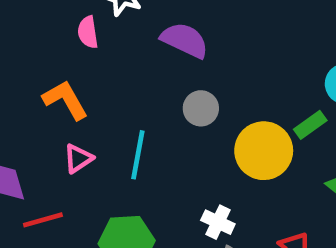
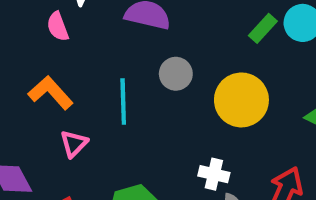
green rectangle: (310, 125) -> (263, 28), moved
cyan line: (138, 155) -> (123, 101), moved

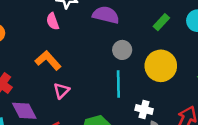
green rectangle: (263, 28) -> (161, 22), moved
cyan line: (123, 101) -> (118, 84), moved

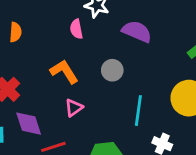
gray circle: (122, 50) -> (112, 70), moved

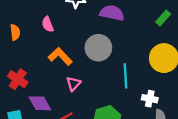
pink semicircle: (76, 29) -> (48, 24), moved
gray circle: (112, 70) -> (98, 48), size x1.5

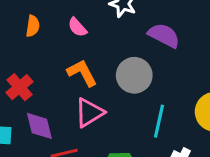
pink semicircle: (48, 24) -> (77, 27), turned -35
pink triangle: (73, 84) -> (89, 113), size x1.5

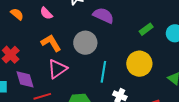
orange semicircle: (33, 26) -> (17, 14), turned -56

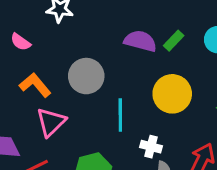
purple semicircle: (103, 15) -> (140, 41), moved

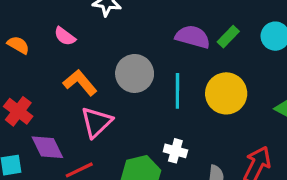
cyan line: (120, 115) -> (177, 91), moved
white cross: (151, 147) -> (175, 151), moved

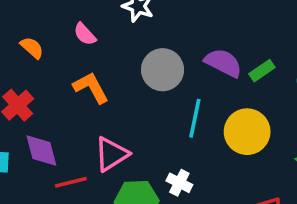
orange semicircle: (18, 45) -> (32, 48), moved
gray circle: (135, 73) -> (163, 70), moved
pink triangle: (96, 122) -> (111, 154), moved

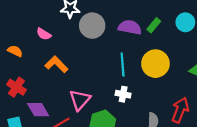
gray circle: (163, 70) -> (92, 26), moved
white cross: (179, 183) -> (123, 94), moved

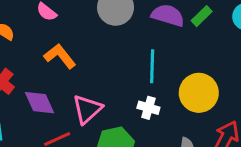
yellow circle: (155, 64) -> (199, 93), moved
purple diamond: (38, 110) -> (39, 103), moved

